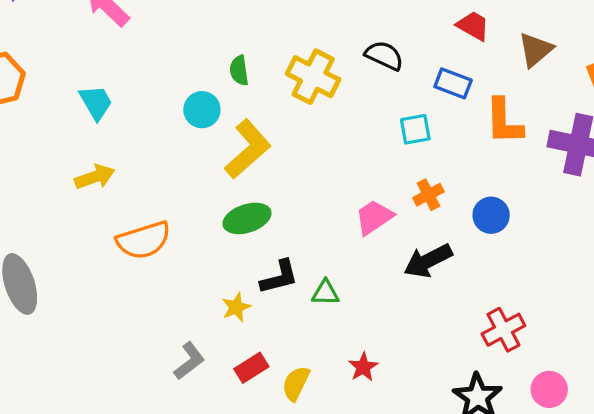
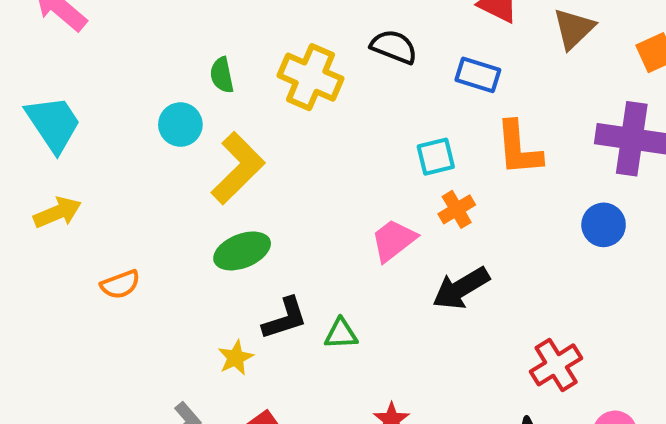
cyan trapezoid: (96, 102) -> (53, 124), size x1.4
orange L-shape: (504, 121) -> (519, 148), moved
cyan square: (415, 129) -> (436, 157), moved
blue circle: (491, 215) -> (604, 225), moved
orange semicircle: (144, 240) -> (120, 284), size x0.6

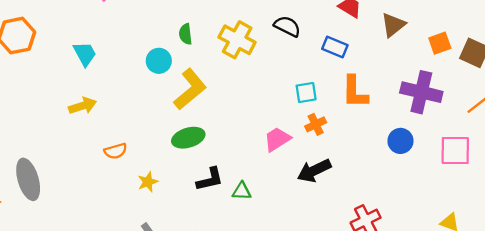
cyan trapezoid: (53, 124) -> (85, 54), size x0.7
yellow star: (236, 358) -> (148, 182), moved

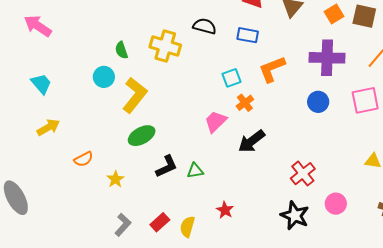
orange L-shape: (355, 92) -> (272, 69), turned 80

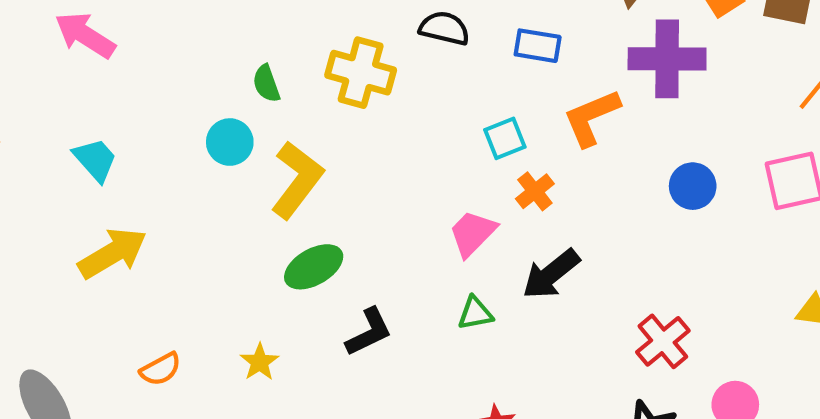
purple cross: (327, 58) -> (667, 59), moved
yellow arrow: (48, 127) -> (112, 253), size x1.4
orange semicircle: (84, 159) -> (161, 369), moved
green triangle: (195, 171) -> (475, 313), moved

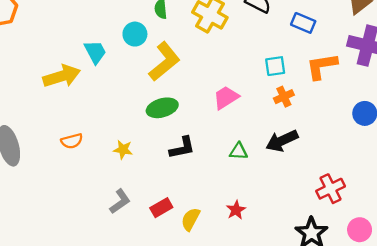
cyan trapezoid: (95, 160) -> (95, 52), moved
pink trapezoid: (472, 233) -> (226, 97), moved
yellow star: (260, 362) -> (123, 150), turned 30

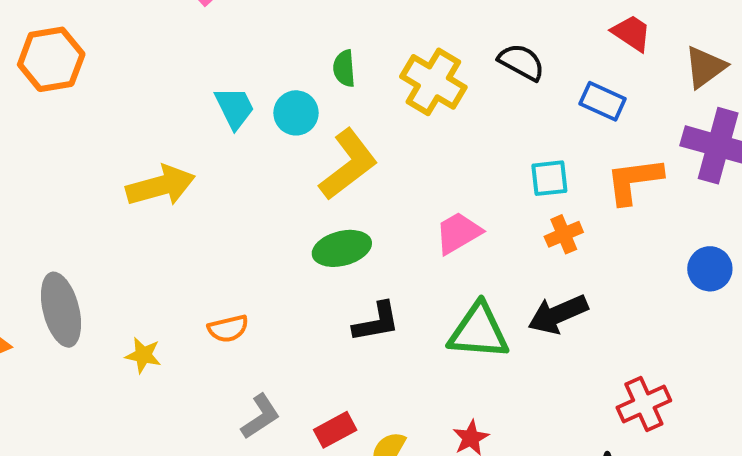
cyan trapezoid: (95, 52) -> (235, 108), moved
orange semicircle: (72, 141) -> (228, 329), moved
yellow star: (123, 150) -> (143, 355), moved
green triangle: (239, 151) -> (479, 331), size x1.8

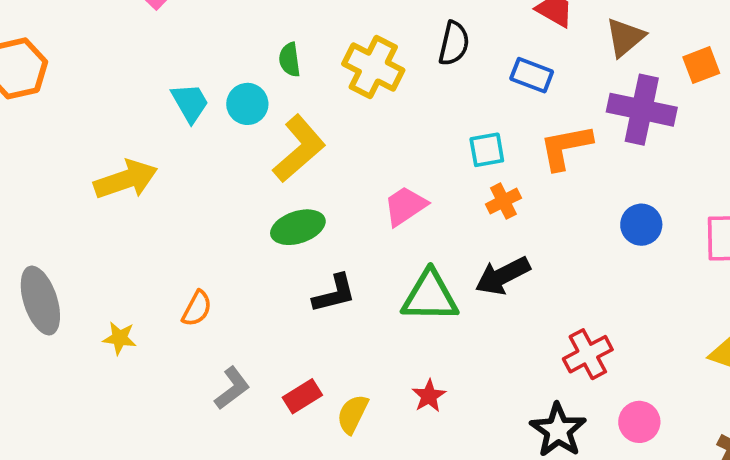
black semicircle: (521, 62) -> (454, 43), turned 78
orange semicircle: (228, 329) -> (197, 308), turned -45

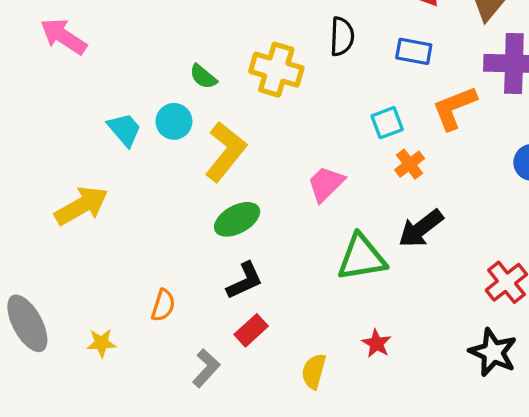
green semicircle: (290, 60) -> (203, 77), turned -32
black L-shape: (334, 294) -> (245, 281), moved
red rectangle: (302, 396) -> (251, 330), moved

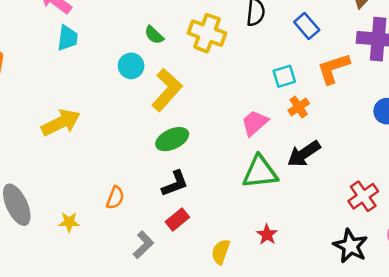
blue rectangle: (414, 51) -> (307, 26), turned 35
cyan trapezoid: (124, 130) -> (67, 38), moved, turned 44
pink trapezoid: (326, 184) -> (255, 123), moved

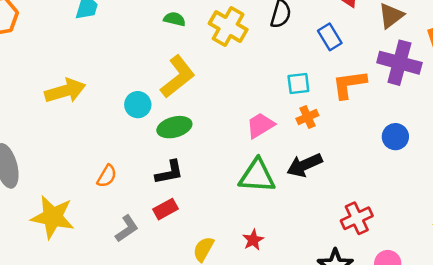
green semicircle: (154, 35) -> (174, 19), turned 140
cyan circle: (131, 66) -> (138, 105), moved
yellow star: (69, 222) -> (53, 217), moved, size x2.0

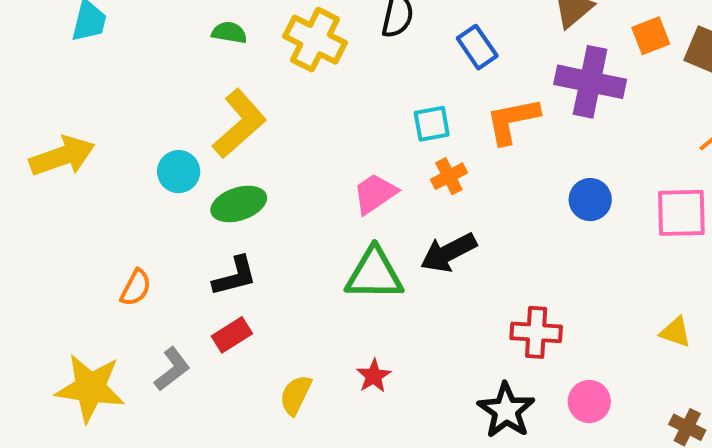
yellow star: (53, 217) -> (90, 388), moved
red cross: (357, 218) -> (536, 332), turned 32

